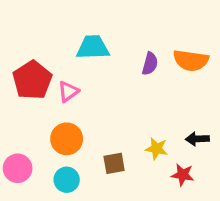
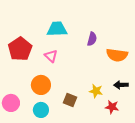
orange semicircle: (191, 60) -> (117, 55), moved
pink triangle: (68, 91) -> (51, 56), moved, turned -40
brown square: (114, 163) -> (70, 100), turned 32

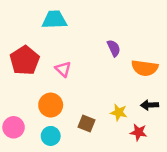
cyan trapezoid: (57, 29) -> (54, 20), moved
purple semicircle: (92, 39) -> (114, 48), turned -40

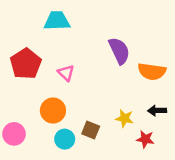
purple semicircle: (114, 48) -> (119, 51), size x1.5
cyan circle: (51, 136) -> (65, 139), moved

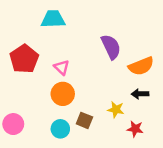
orange semicircle: (152, 72) -> (141, 66), turned -30
orange circle: (53, 111) -> (63, 94), moved
black arrow: (157, 111) -> (140, 94), moved

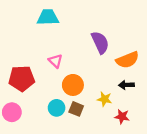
red pentagon: (24, 59) -> (22, 78), moved, turned 30
orange circle: (63, 94) -> (73, 85), moved
cyan circle: (60, 129) -> (57, 108), moved

